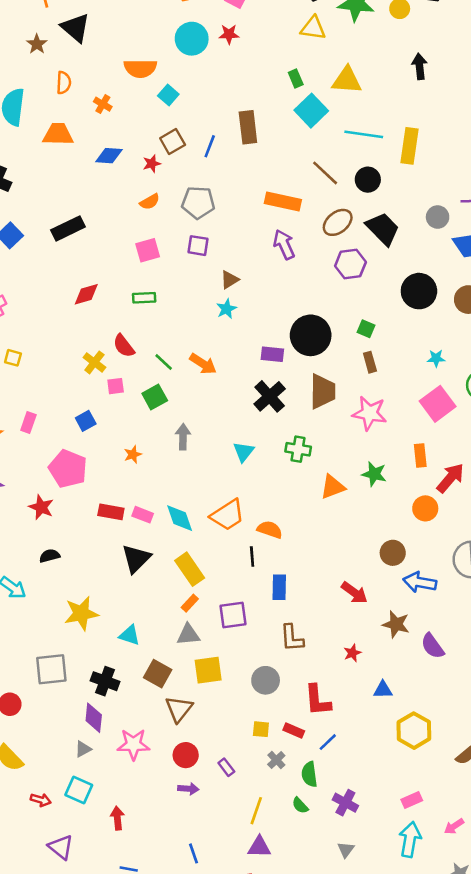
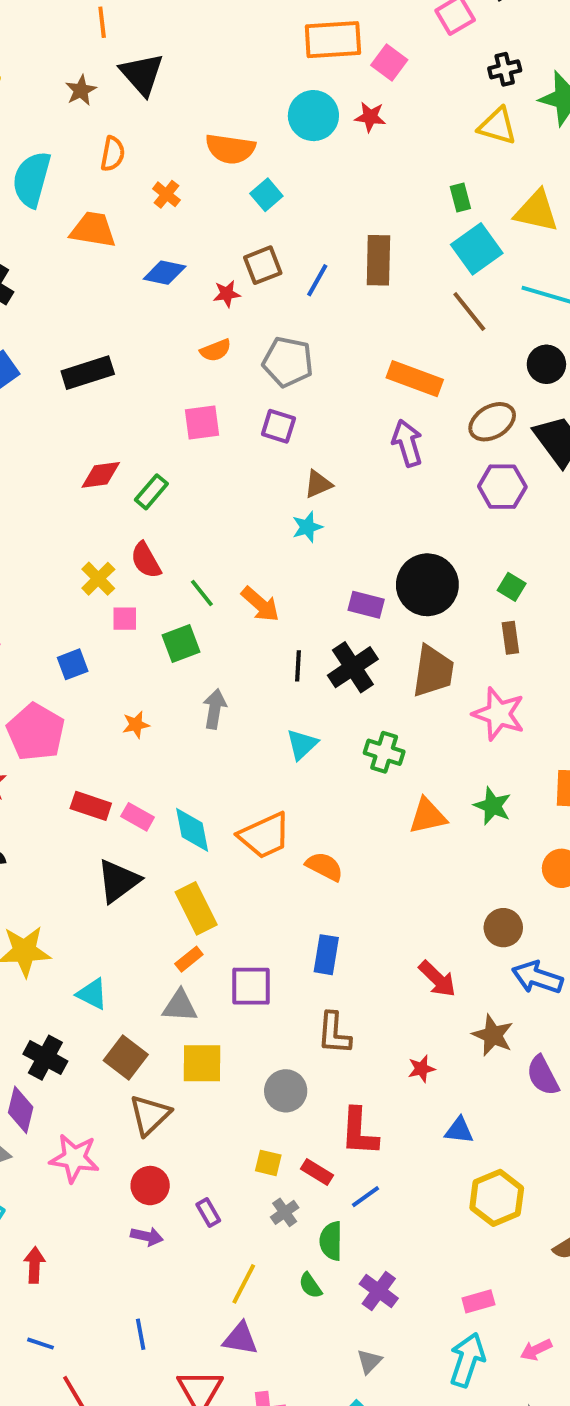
brown line: (325, 173) -> (469, 311), moved
green rectangle: (144, 298) -> (151, 492), moved, turned -55
black line: (252, 557) -> (298, 666), moved

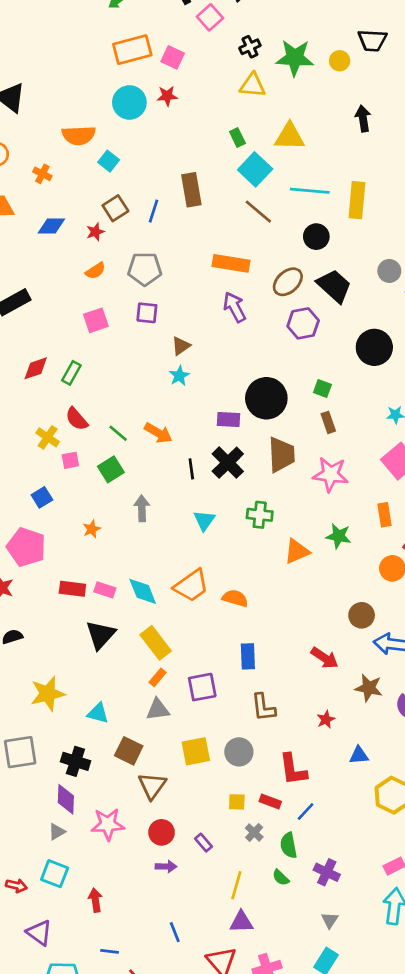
yellow square: (202, 1063) -> (196, 751), moved

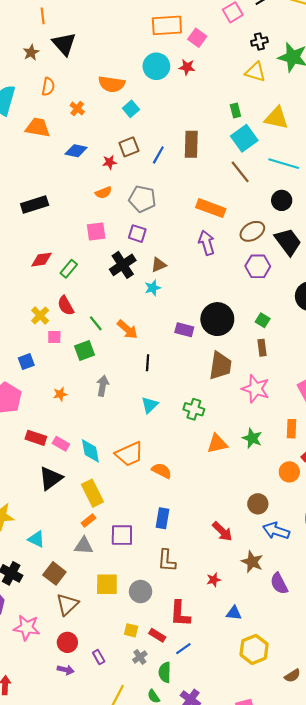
black cross: (228, 463) -> (123, 265), moved

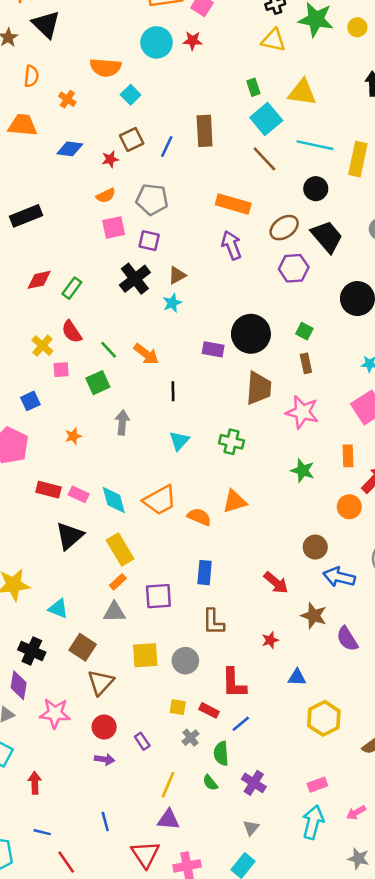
pink square: (96, 231) -> (114, 228), moved
orange triangle: (217, 444) -> (235, 501), moved

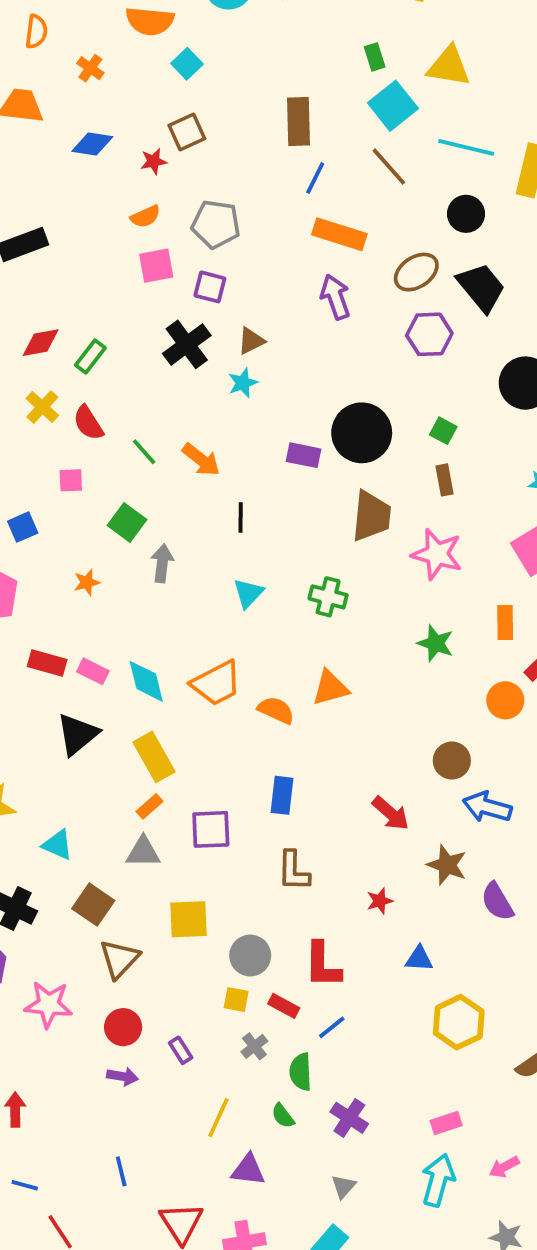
blue line: (167, 146) -> (315, 178), moved
yellow cross: (42, 346) -> (42, 407), moved
green square: (98, 383) -> (127, 522), moved, turned -30
gray circle: (185, 661) -> (250, 956), moved
purple triangle: (169, 820) -> (248, 1170), moved

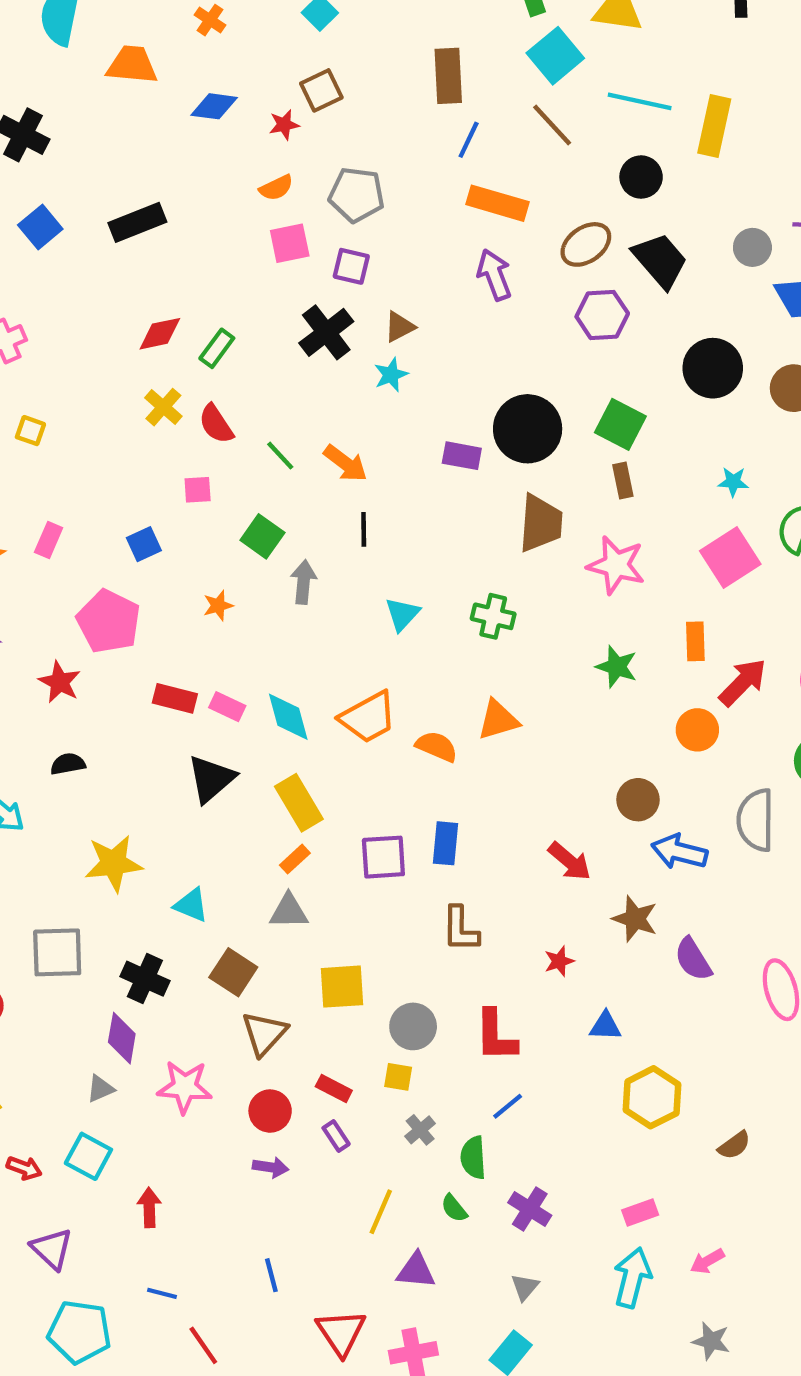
green square: (443, 431) -> (620, 424), size x1.6
black line: (241, 518) -> (364, 529), moved
purple square: (211, 829) -> (383, 857), moved
red rectangle: (284, 1006) -> (334, 1089), moved

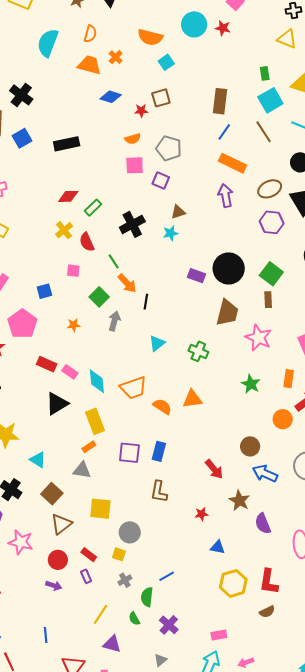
orange trapezoid: (132, 65) -> (89, 65), moved
black cross: (326, 332) -> (132, 224), moved
orange arrow: (345, 463) -> (127, 283), moved
red L-shape: (496, 1036) -> (269, 582), moved

